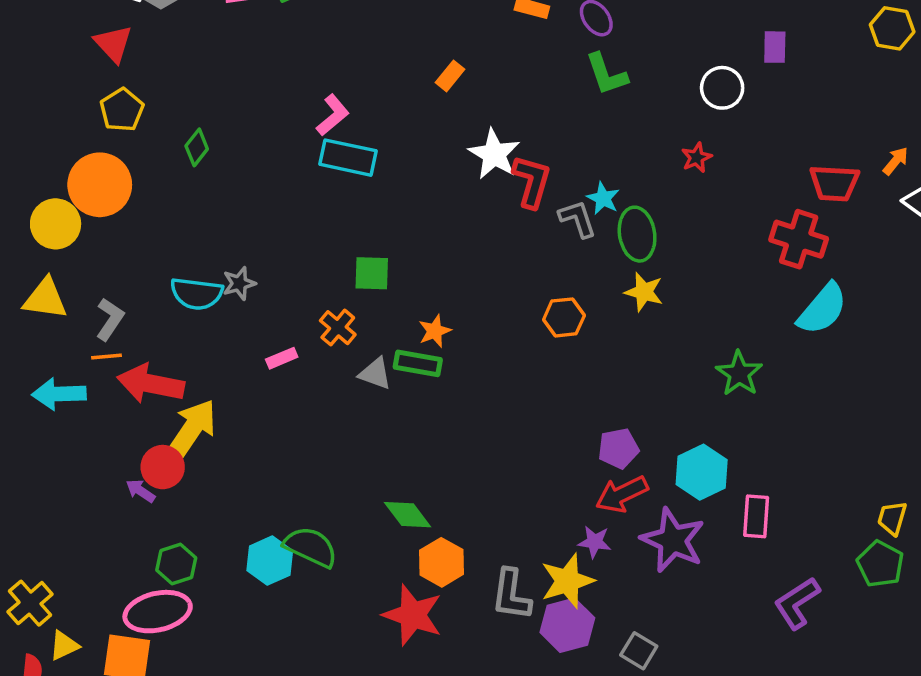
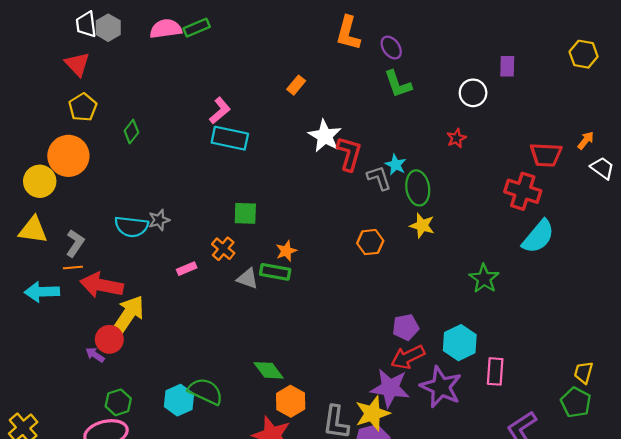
purple star: (595, 542) -> (390, 388), size x1.8

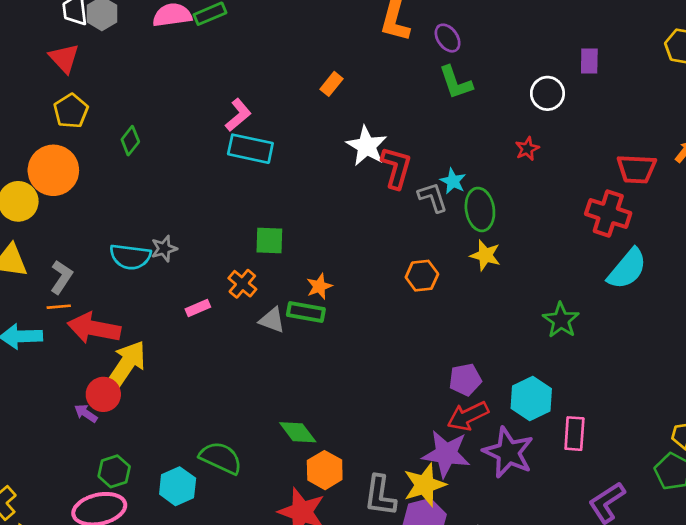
cyan hexagon: (179, 400) -> (178, 486), moved

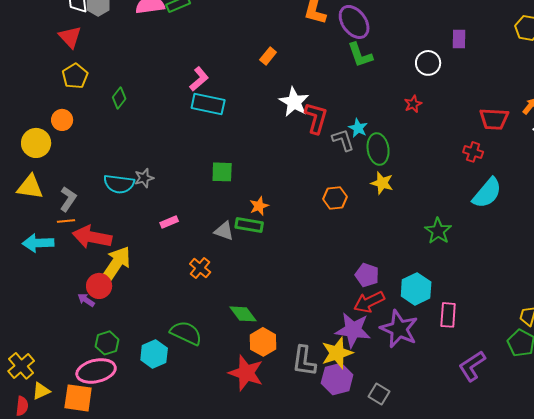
purple ellipse: (448, 38) -> (354, 22), size x1.6
orange circle: (53, 170) -> (62, 120), size x0.6
red cross: (608, 214) -> (473, 152), size x0.6
orange cross: (242, 284) -> (200, 268), moved
purple pentagon: (465, 380) -> (367, 275), turned 30

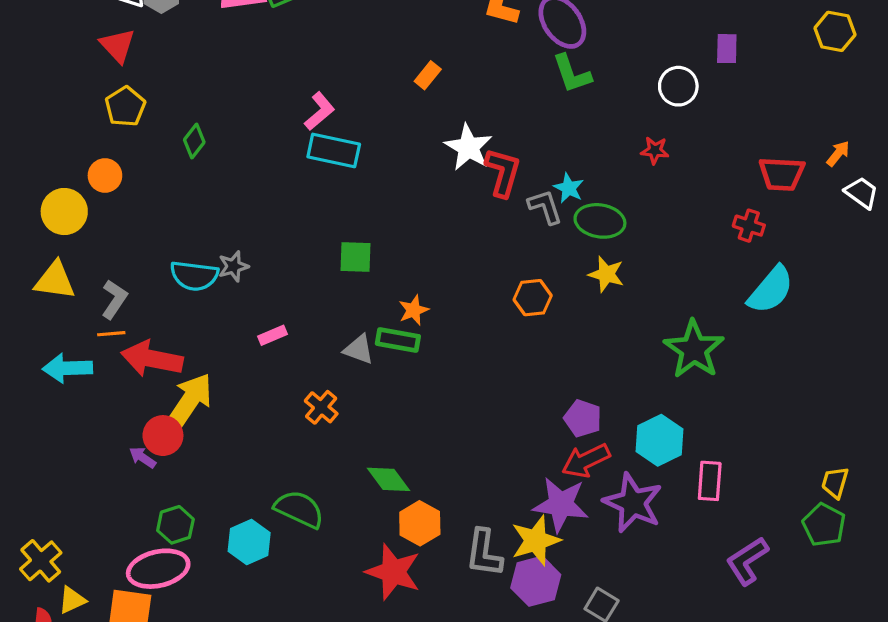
red star: (413, 104) -> (655, 150), turned 30
green ellipse: (378, 149) -> (600, 221), turned -72
green star: (438, 231) -> (694, 349), size x1.4

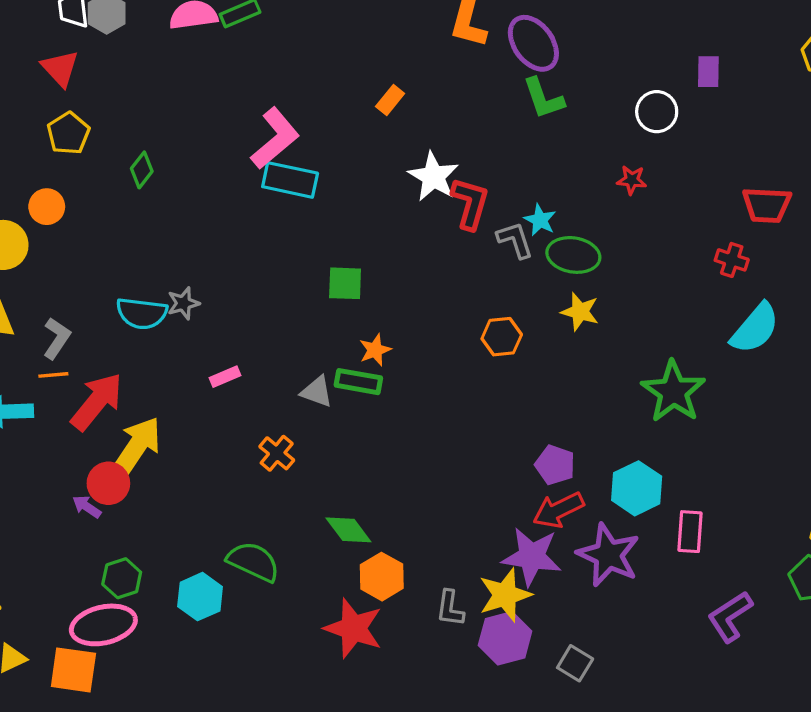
pink L-shape: (320, 111) -> (275, 138), size x1.5
green square: (356, 257) -> (345, 283), moved
red arrow: (152, 359) -> (97, 402), turned 118
gray L-shape: (484, 553) -> (450, 608), size x0.7

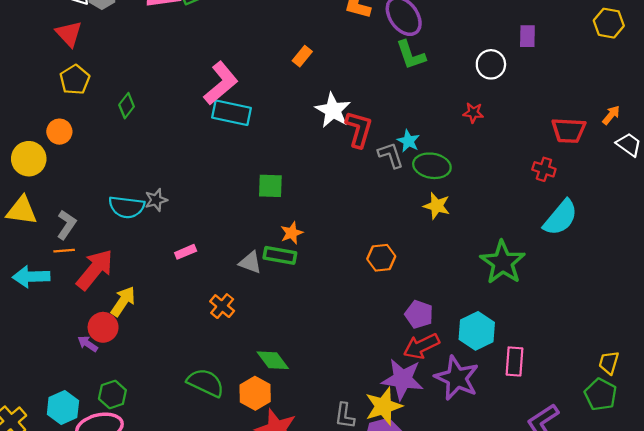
orange hexagon: (502, 337) -> (381, 258), moved
yellow arrow: (137, 447) -> (123, 301), size x0.7
orange hexagon: (382, 577) -> (255, 393), moved
cyan hexagon: (200, 597) -> (63, 407), moved

